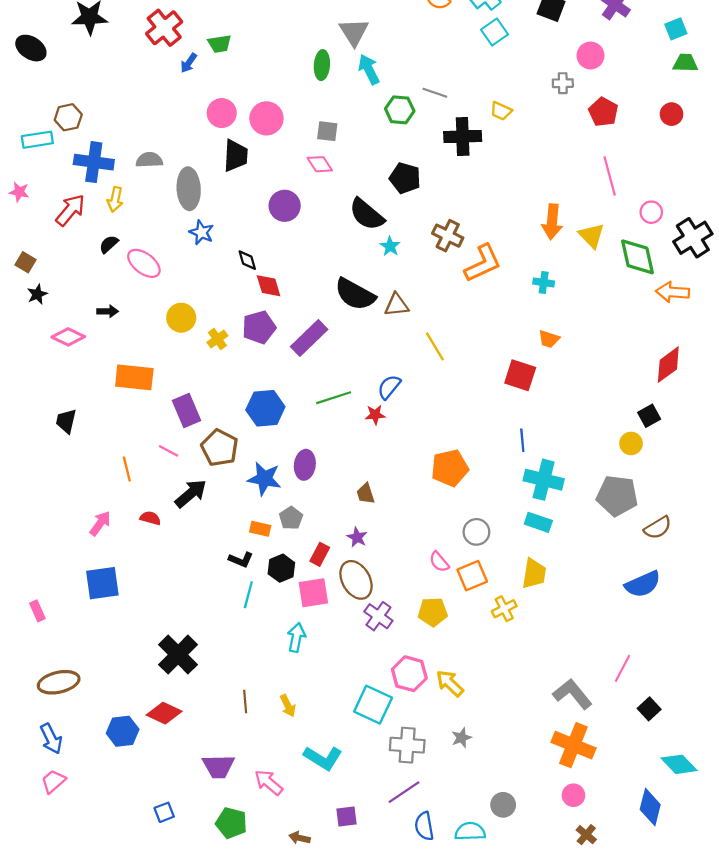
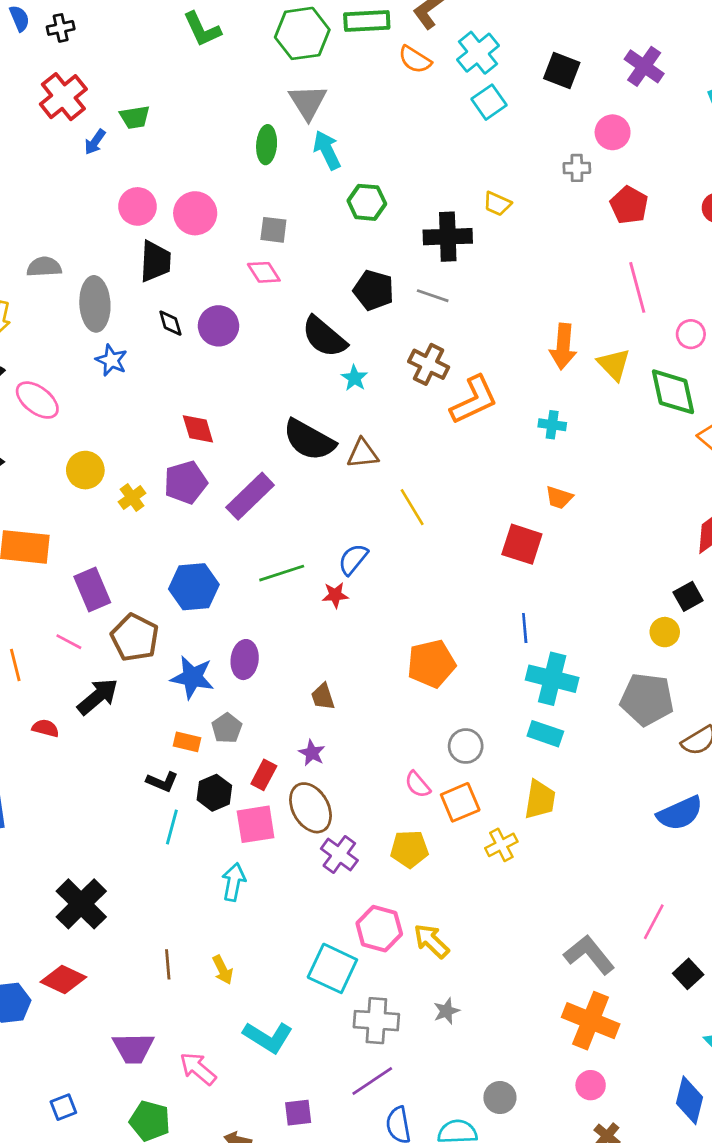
gray line: (435, 93) -> (433, 296), moved
black diamond: (247, 260) -> (170, 323), moved

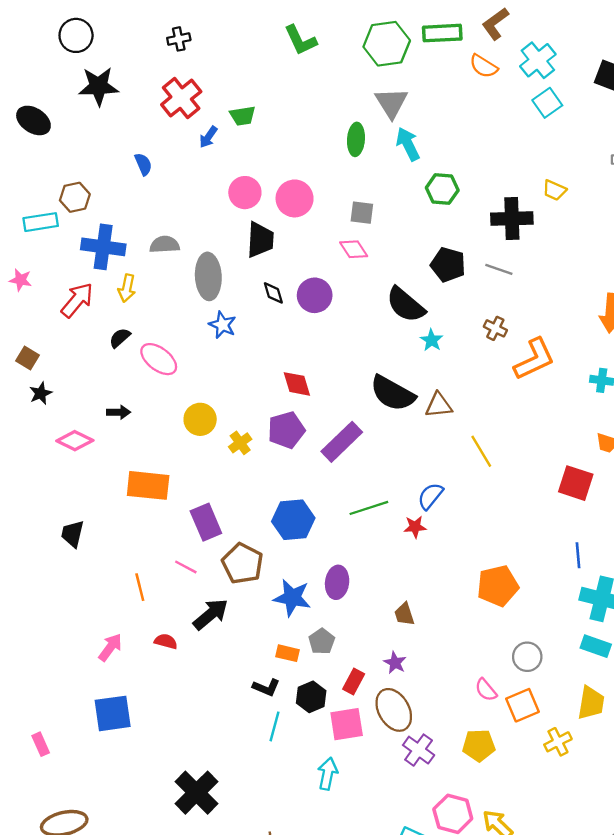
blue semicircle: (19, 18) -> (143, 164), moved
brown cross: (429, 364) -> (495, 328), size x0.7

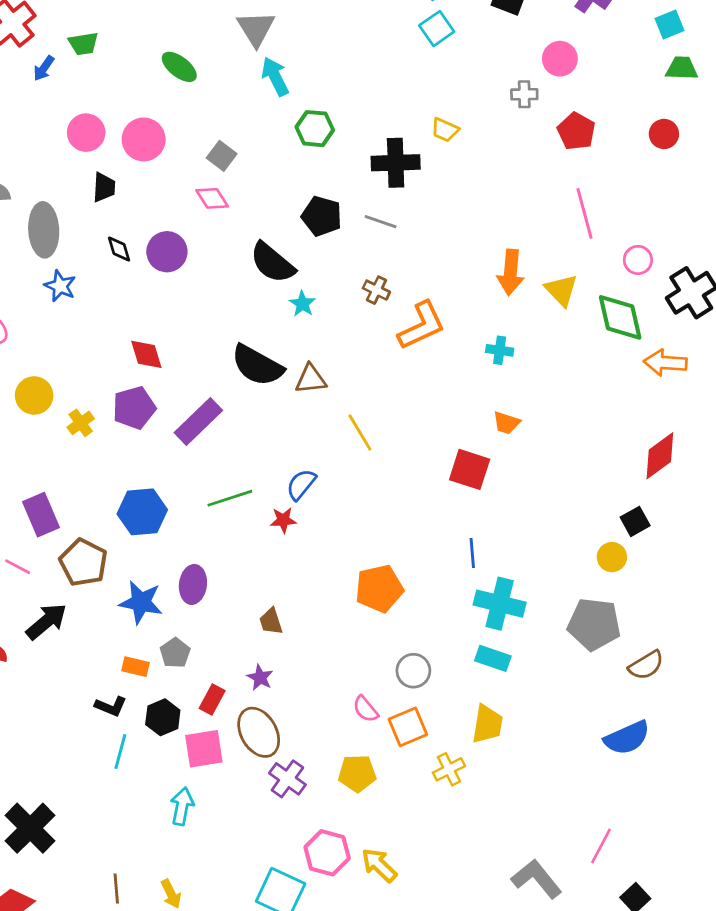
green ellipse: (356, 139) -> (179, 67), moved, turned -56
gray square: (362, 213) -> (222, 156), turned 30
black trapezoid: (260, 240) -> (104, 187), size x0.7

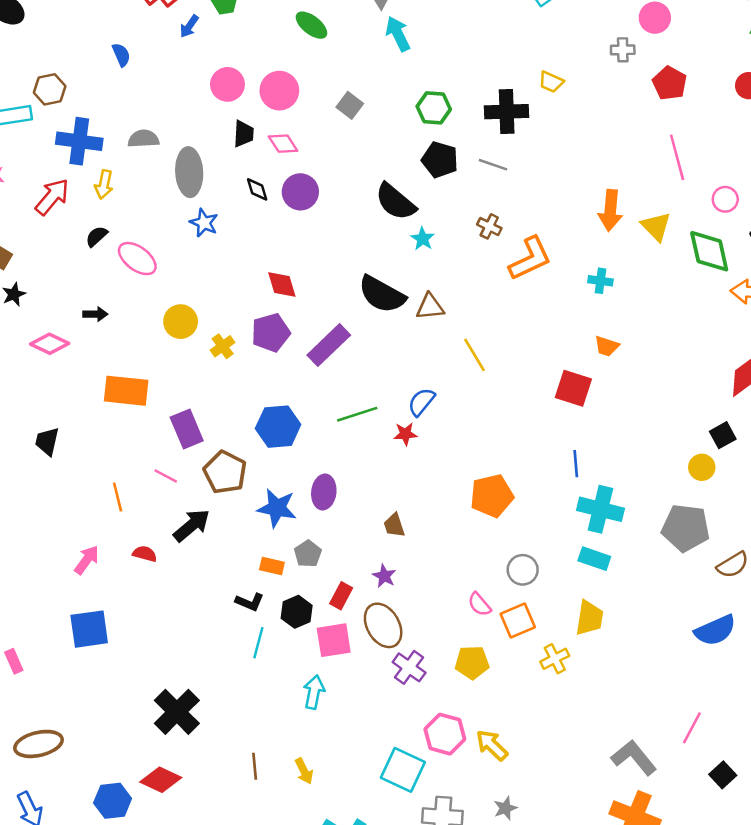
green hexagon: (315, 129) -> (434, 108), moved
pink diamond: (212, 198) -> (283, 144), moved

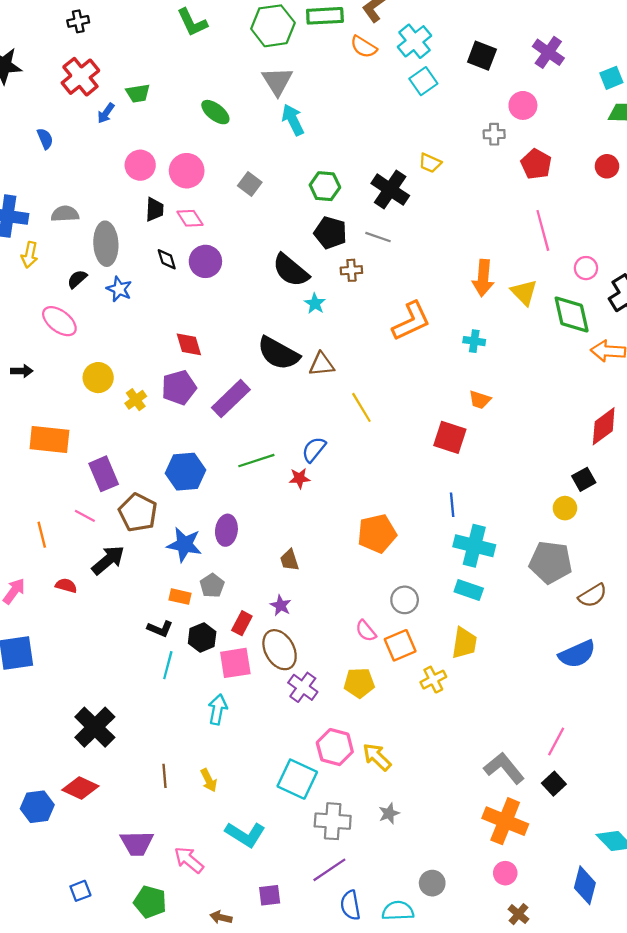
black cross: (507, 112) -> (390, 190), turned 36
brown cross: (489, 226) -> (351, 270), moved, turned -30
black semicircle: (97, 236) -> (77, 279), moved
black square: (723, 775) -> (554, 784), moved

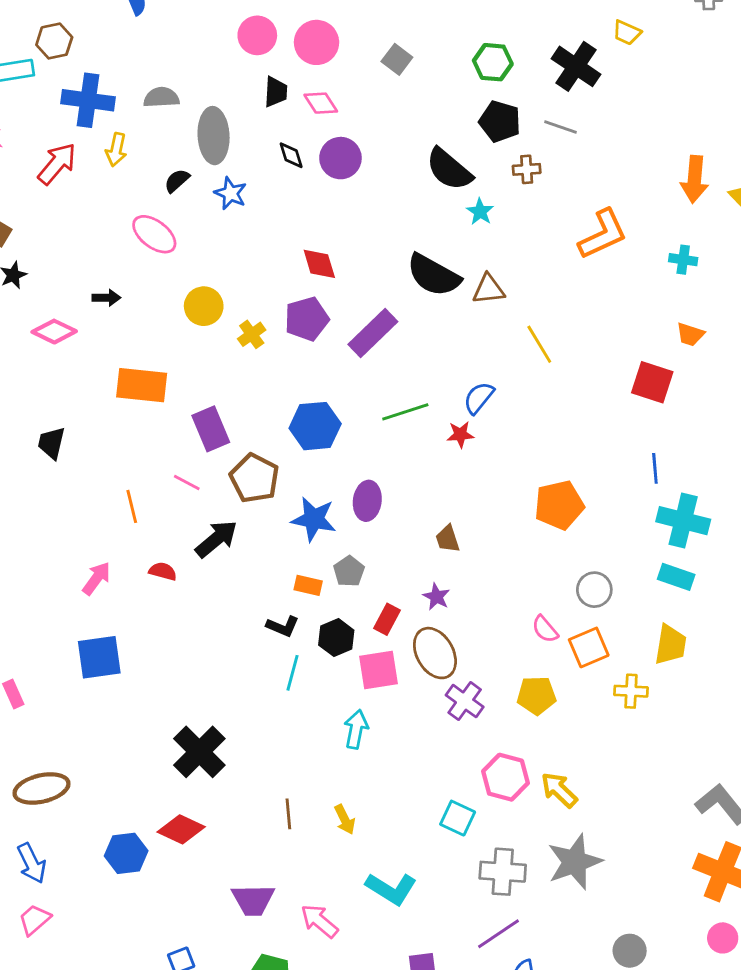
yellow cross: (433, 680) -> (631, 691), turned 30
cyan square: (297, 779) -> (458, 818), size x0.7
gray star: (389, 813) -> (575, 862), size x2.0

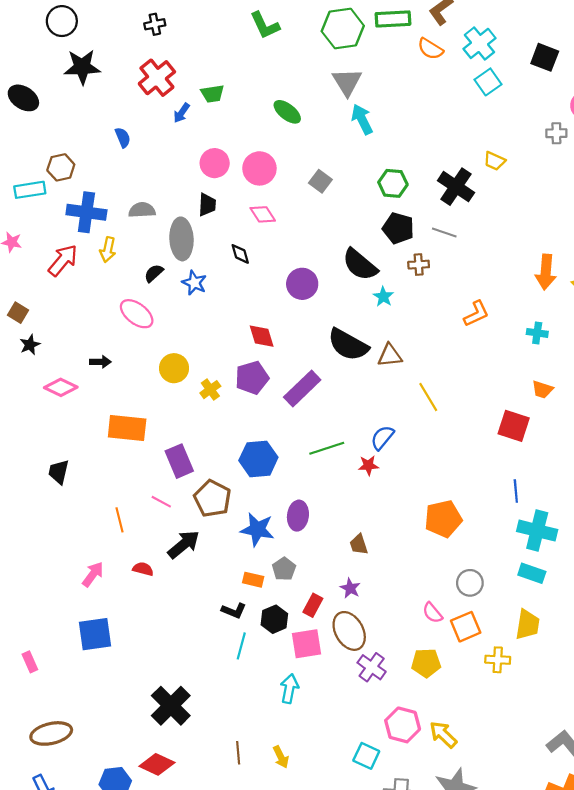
black trapezoid: (276, 92) -> (207, 205), moved
purple circle: (340, 158) -> (302, 284), moved
orange L-shape: (603, 234) -> (476, 314), size x0.7

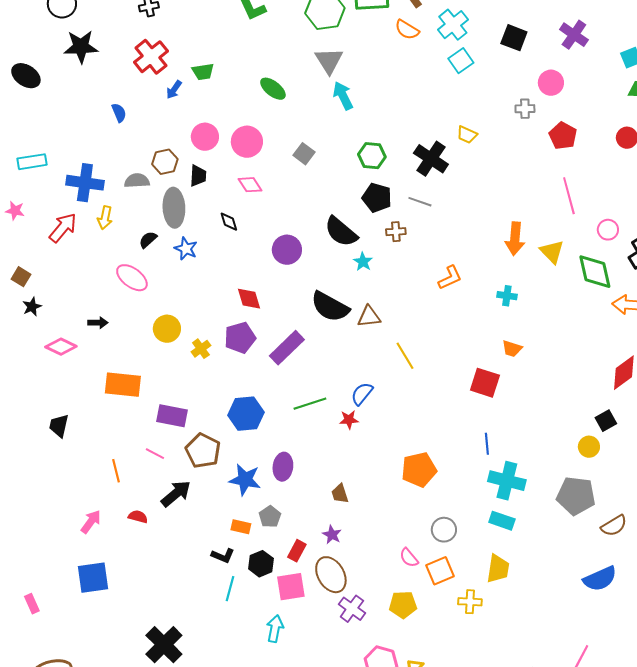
brown hexagon: (61, 167) -> (165, 162), moved
purple rectangle: (179, 461) -> (172, 416), turned -56

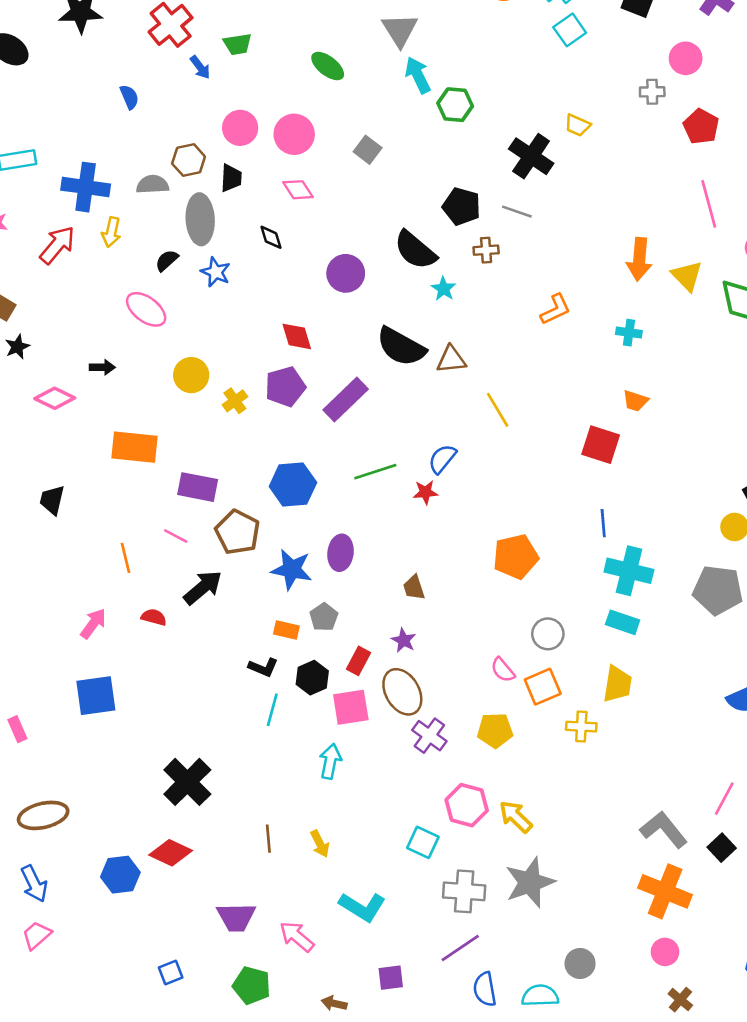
blue arrow: (174, 90) -> (200, 67), turned -72
green hexagon: (372, 156) -> (455, 105), moved

